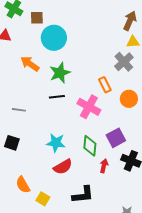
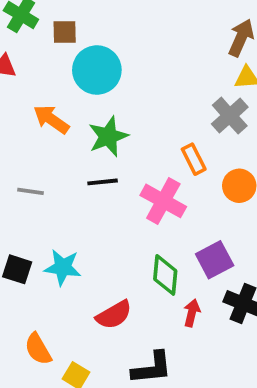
gray line: (19, 110) -> (30, 191), moved
cyan star: (56, 143) -> (63, 267), moved

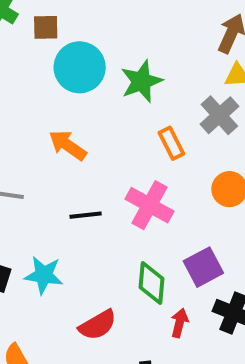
orange arrow: (51, 119) -> (68, 145), moved
green star: (108, 136) -> (142, 81), moved
orange rectangle: (194, 159) -> (171, 143), moved
black line: (103, 182) -> (86, 215), moved

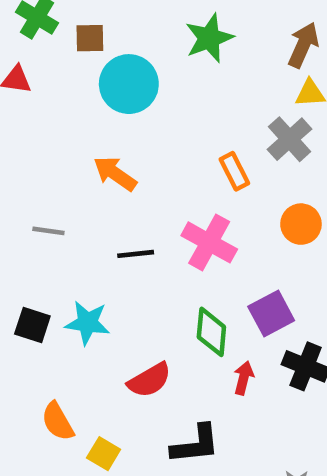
green star: (142, 81) -> (209, 38), moved

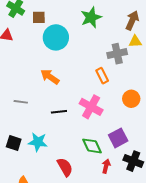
gray cross: (289, 139) -> (117, 54), moved, turned 30
green diamond: (211, 332) -> (92, 146), turned -30
red semicircle: (149, 380) -> (65, 167), turned -90

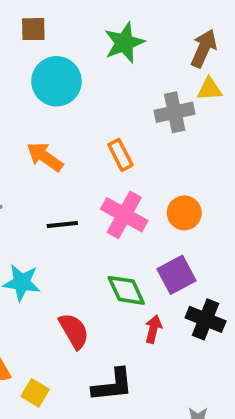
brown square: (39, 17) -> (33, 29), moved
orange rectangle: (102, 76) -> (120, 155), moved
orange circle: (131, 99) -> (184, 213), moved

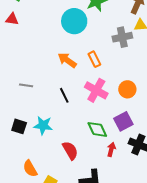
cyan circle: (57, 81) -> (74, 21), moved
orange arrow: (45, 157) -> (67, 60), moved
black line: (62, 225) -> (64, 95), turned 70

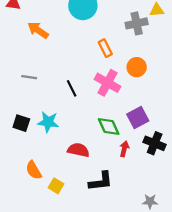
orange arrow: (67, 60) -> (38, 30), moved
orange circle: (127, 89) -> (137, 67), moved
red semicircle: (70, 151) -> (78, 150), turned -48

